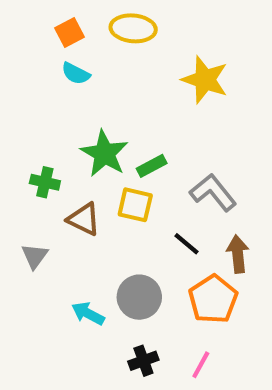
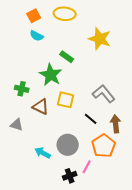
green rectangle: (152, 166) -> (67, 57), moved, turned 64
gray triangle: (35, 256) -> (17, 125), turned -48
pink line: (201, 365) -> (87, 167), moved

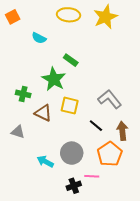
orange square: (34, 16) -> (13, 17), moved
yellow star: (100, 39) -> (105, 17), moved, turned 30
pink line: (87, 167) -> (92, 176), turned 64

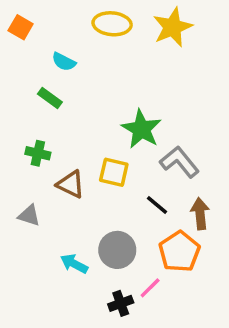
orange square: (13, 17) -> (21, 27), turned -32
green rectangle: (71, 60) -> (50, 98), moved
green star: (54, 79) -> (141, 129), moved
pink line: (92, 176) -> (150, 288), turned -48

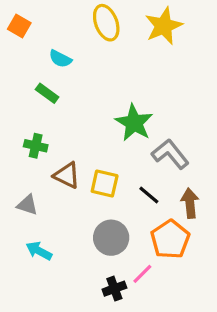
yellow ellipse: (112, 24) -> (106, 23), turned 64
yellow square: (114, 172) -> (105, 184), moved
cyan arrow: (74, 264) -> (39, 251), moved

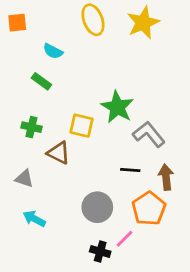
orange square: (19, 26) -> (17, 23), turned -36
yellow square: (105, 184) -> (82, 126), moved
black line: (149, 195) -> (130, 170), turned -36
black cross: (114, 289) -> (100, 252), turned 36

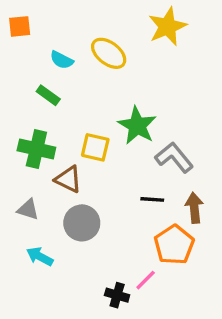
yellow ellipse: (93, 20) -> (109, 53), moved, turned -32
green cross: (31, 127) -> (36, 149), size x1.5
gray circle: (97, 207) -> (82, 223), moved

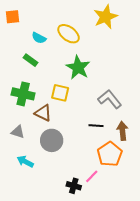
green star: (137, 126) -> (78, 68), moved

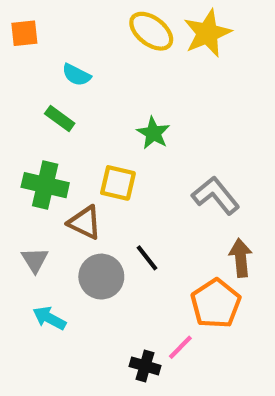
yellow ellipse: (69, 34) -> (151, 31), moved
green star: (78, 68) -> (153, 133), size x0.7
black line: (96, 126) -> (147, 258), moved, turned 48
gray triangle: (18, 132) -> (35, 260), turned 40

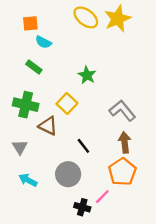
orange square: (24, 33) -> (30, 23), moved
yellow square: (118, 183) -> (67, 103), turned 30
brown arrow: (241, 258) -> (125, 142), moved
gray circle: (101, 277) -> (68, 174), moved

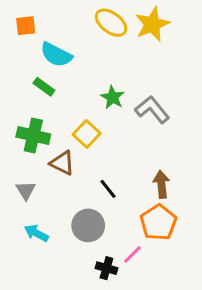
orange square: (30, 23) -> (26, 26), moved
cyan semicircle: (43, 42) -> (56, 55), size x1.5
gray L-shape: (122, 111) -> (152, 110), moved

